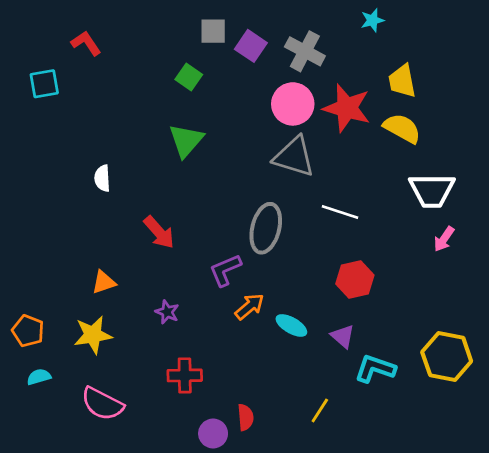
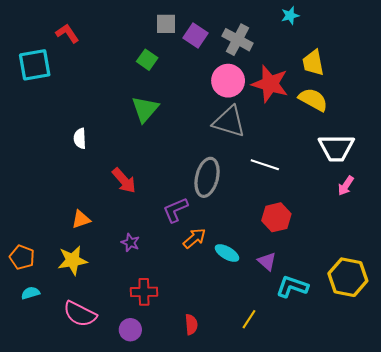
cyan square: (44, 84) -> (35, 65), size x1.4
purple circle: (213, 434) -> (130, 330), moved

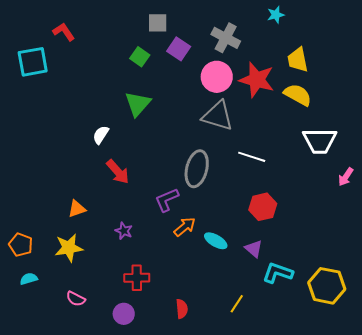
purple square: (195, 35) -> (179, 49), moved
white semicircle: (80, 138) -> (101, 135), moved, turned 36
pink arrow: (346, 186) -> (346, 177), moved
yellow hexagon: (348, 277) -> (327, 286), moved
pink semicircle: (80, 314) -> (76, 299), size x0.6

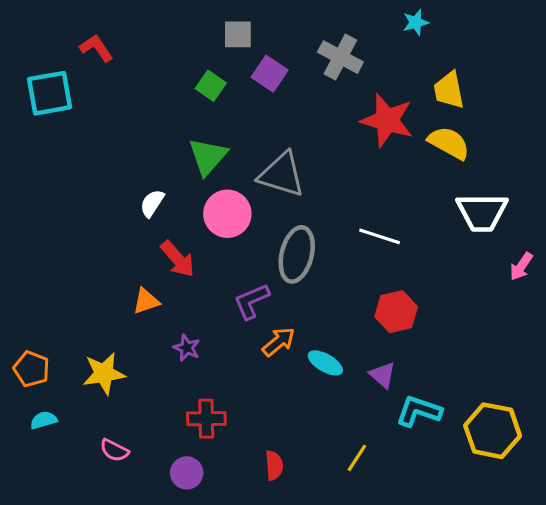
pink circle: (217, 77) -> (227, 214), moved
gray triangle: (218, 116) -> (282, 175), moved
orange triangle: (77, 209) -> (146, 301), moved

